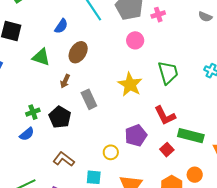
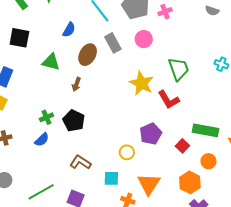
gray rectangle: (89, 99) -> (113, 43), moved
red L-shape: (165, 116) -> (169, 100), moved
orange circle: (195, 175) -> (209, 161), moved

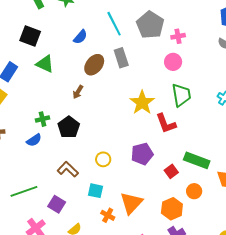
pink circle: (144, 39) -> (173, 62), moved
green triangle: (51, 62) -> (45, 64), moved
yellow circle: (127, 152) -> (103, 159), moved

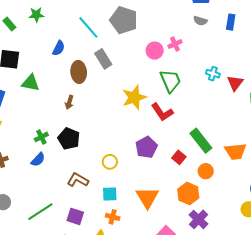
pink cross: (178, 36) -> (175, 44), moved
brown ellipse: (94, 65) -> (79, 72), turned -30
yellow star: (142, 103) -> (134, 97), turned 30
green rectangle: (197, 160) -> (201, 141), turned 45
orange cross: (108, 215) -> (113, 217), moved

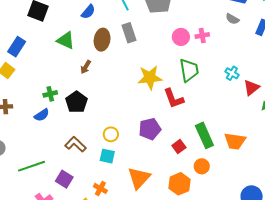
green triangle: (31, 83) -> (66, 40), moved
orange trapezoid: (236, 151) -> (235, 141), moved
cyan square: (110, 194) -> (107, 156), moved

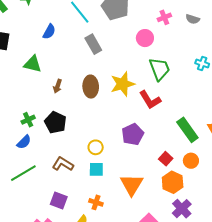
gray semicircle: (232, 19) -> (193, 19), moved
pink cross: (202, 35) -> (164, 17), moved
brown ellipse: (102, 40) -> (91, 87), moved
red square: (179, 146) -> (166, 159), moved
green line: (32, 166) -> (23, 173), moved

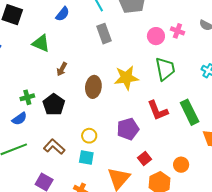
pink cross: (164, 17) -> (177, 31), moved, turned 32
brown ellipse: (91, 87) -> (93, 87), moved
red L-shape: (150, 100) -> (158, 110), moved
green rectangle: (187, 130) -> (190, 112), moved
red square: (166, 159) -> (144, 159), moved

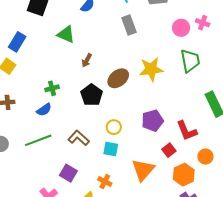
brown ellipse: (93, 87) -> (118, 78), turned 45
black pentagon: (54, 105) -> (92, 95), moved
red L-shape: (158, 110) -> (187, 131), moved

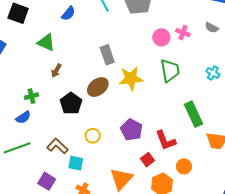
gray rectangle: (129, 25) -> (107, 55), moved
brown arrow: (87, 60) -> (56, 71), moved
purple pentagon: (153, 121) -> (132, 130), turned -30
cyan square: (111, 149) -> (76, 163), moved

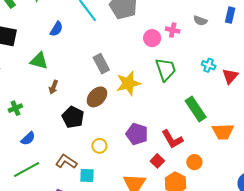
green cross: (31, 96) -> (15, 108), moved

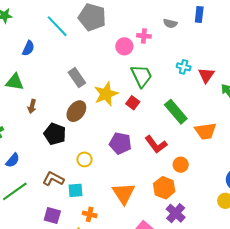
red square: (157, 161) -> (133, 103), moved

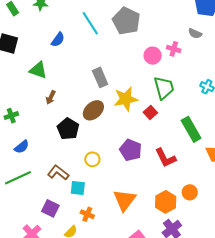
gray semicircle: (170, 23) -> (195, 33), moved
orange circle: (181, 165) -> (190, 192), moved

